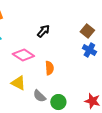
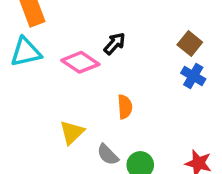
pink diamond: (23, 55) -> (80, 62), moved
yellow triangle: (18, 83) -> (72, 132), turned 49

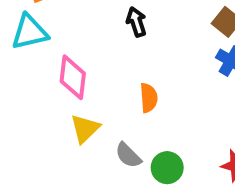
black arrow: (115, 43) -> (136, 22), turned -60
pink diamond: (80, 62) -> (73, 77), moved, turned 63

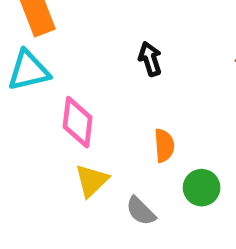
green circle: (167, 168) -> (202, 188), moved

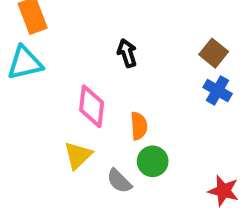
pink diamond: (78, 122) -> (92, 106), moved
green circle: (202, 188) -> (153, 161), moved

